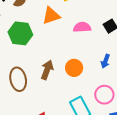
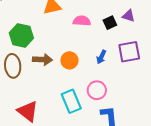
green hexagon: (20, 33) -> (21, 35), moved
brown arrow: (47, 70) -> (42, 60), turned 66

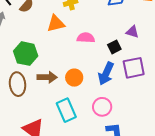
black square: (110, 23) -> (114, 47), moved
blue arrow: (101, 57) -> (106, 74), size x1.6
cyan rectangle: (71, 101) -> (66, 110), moved

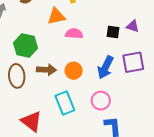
pink semicircle: (86, 38) -> (74, 34), moved
black square: (114, 47) -> (113, 32), moved, turned 32

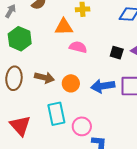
green hexagon: (25, 46) -> (20, 39), moved
blue arrow: (105, 67) -> (103, 86), turned 45
pink circle: (101, 101) -> (82, 126), moved

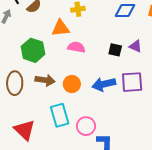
green hexagon: (20, 39) -> (33, 50), moved

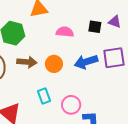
pink semicircle: (76, 47) -> (65, 32), moved
cyan rectangle: (60, 115) -> (44, 96), size x0.7

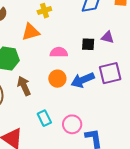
brown arrow: (27, 62) -> (24, 86), turned -114
orange circle: (54, 64) -> (57, 79), moved

